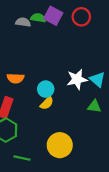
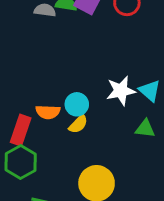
orange semicircle: (16, 78) -> (48, 112), moved

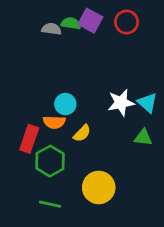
cyan circle: (77, 104) -> (65, 104), moved
green hexagon: (21, 162) -> (50, 161), moved

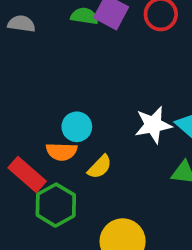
gray semicircle: (51, 29) -> (21, 24), moved
red rectangle: (29, 139) -> (27, 174), turned -68

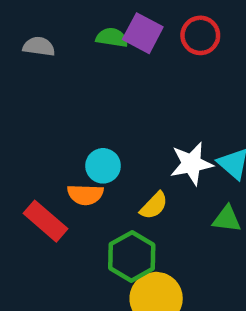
yellow semicircle: (100, 167) -> (154, 206), moved
green hexagon: (56, 205) -> (132, 256), moved

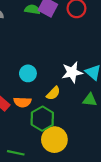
orange semicircle: (85, 195) -> (22, 102), moved

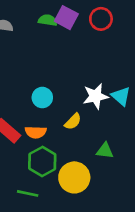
green triangle: (90, 100) -> (105, 151), moved
green hexagon: (42, 119) -> (42, 161), moved

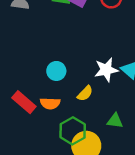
green hexagon: (42, 161) -> (73, 131), moved

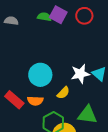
cyan circle: (56, 71) -> (40, 75), size x1.5
green triangle: (115, 121) -> (87, 115), size x1.5

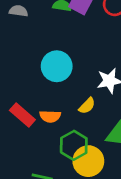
cyan circle: (40, 75) -> (57, 66), moved

